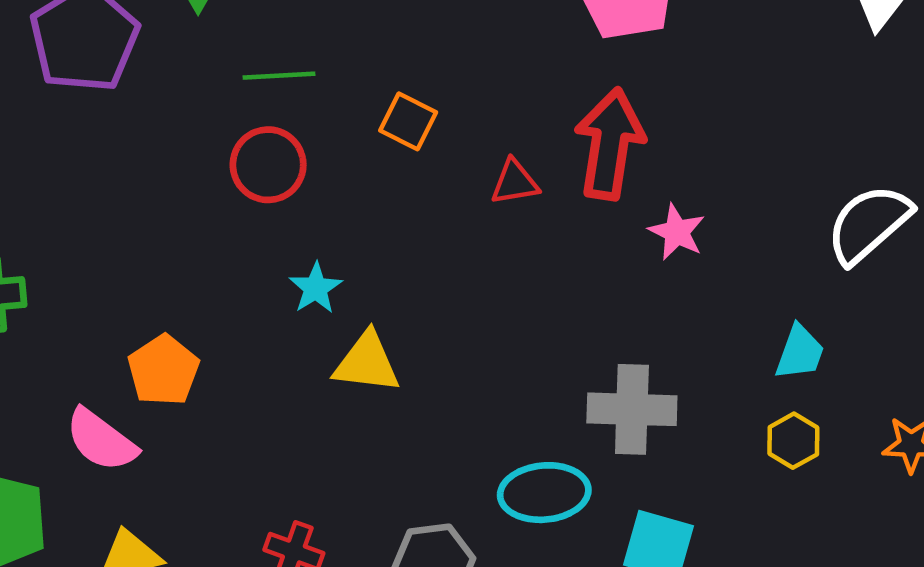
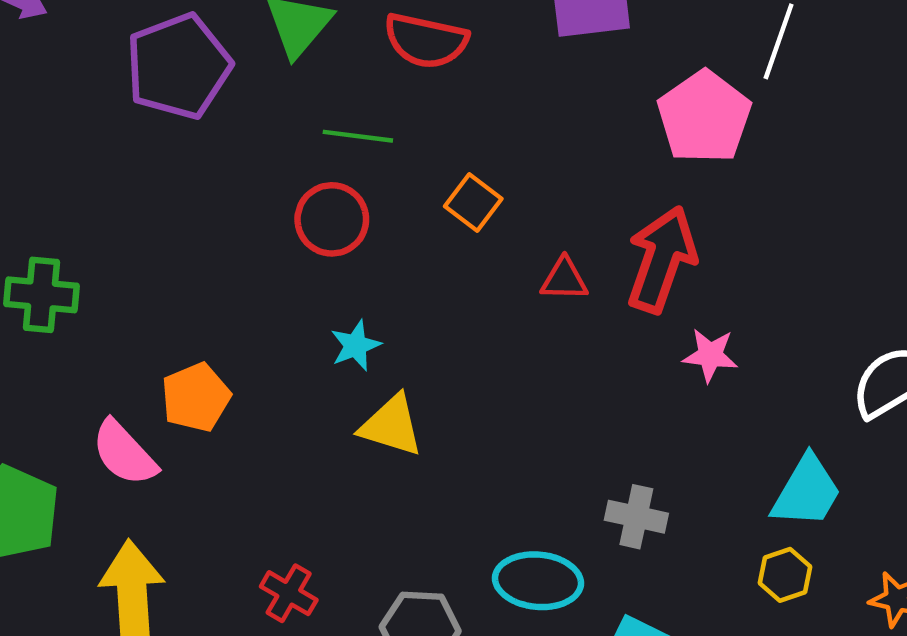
pink star: (677, 232) -> (710, 355), turned -30
cyan trapezoid: (800, 352) -> (807, 492), size x1.4
gray cross: (632, 409) -> (636, 517), size x0.7

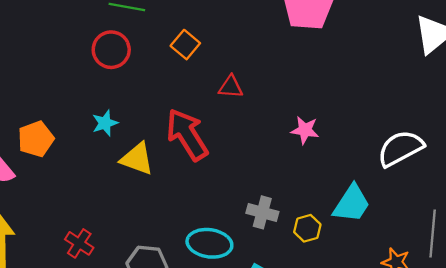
red arrow: (662, 259) -> (187, 135), moved, turned -54
cyan star: (356, 346) -> (105, 123), moved
yellow hexagon: (785, 575) -> (307, 228), moved

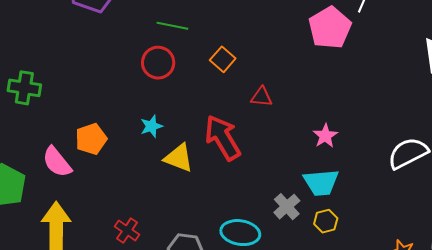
pink star: (305, 130) -> (325, 136), turned 30
cyan trapezoid: (352, 204) -> (321, 183), moved, turned 51
gray cross: (262, 212) -> (287, 207), turned 32

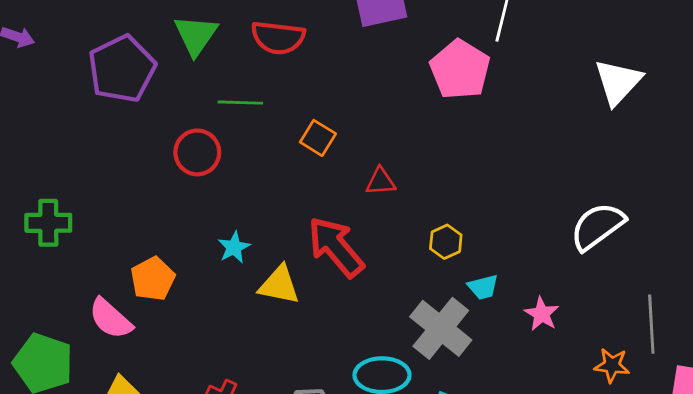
red circle: (158, 63) -> (197, 152), moved
pink star: (325, 136) -> (542, 314), moved
cyan trapezoid: (321, 183) -> (483, 287), size x0.6
gray cross: (287, 207) -> (441, 328), size x1.6
yellow hexagon: (326, 221) -> (446, 242), moved

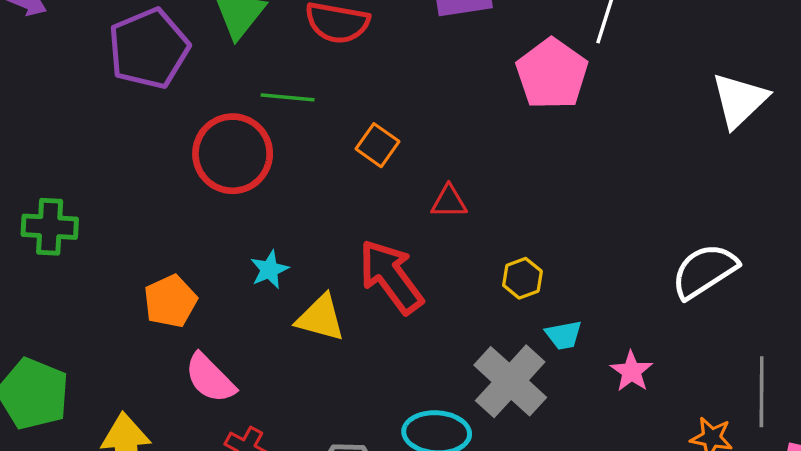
red circle: (197, 152) -> (233, 154), size x1.4
pink semicircle: (110, 319) -> (210, 378), moved

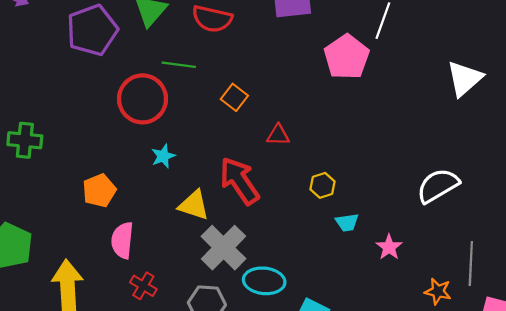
cyan star: (269, 270) -> (163, 156), moved
pink semicircle: (210, 378) -> (122, 240), turned 48
gray cross: (510, 381) -> (224, 248), moved

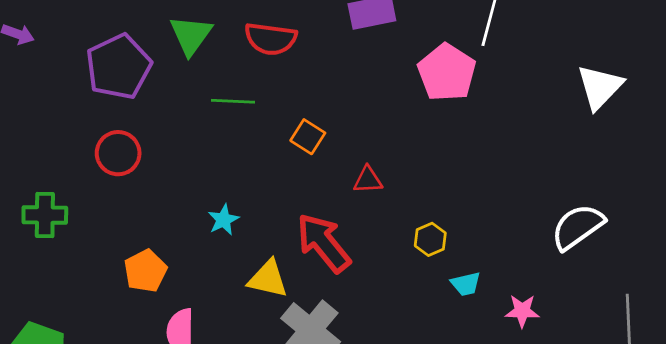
red circle: (142, 99) -> (118, 153), moved, size x0.7
pink star: (389, 247) -> (522, 311), turned -30

